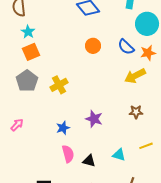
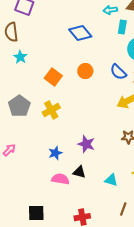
orange square: (31, 52) -> (53, 77), moved, turned -30
pink semicircle: (68, 154) -> (60, 179), turned -66
black triangle: (89, 161) -> (79, 172), moved

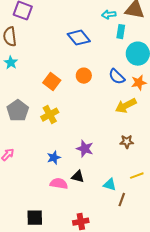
cyan star: (20, 57) -> (11, 63), moved
brown line: (123, 209) -> (122, 200), moved

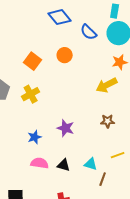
cyan rectangle: (121, 32) -> (115, 11), moved
blue semicircle: (117, 77) -> (89, 32), moved
black triangle: (78, 177) -> (64, 165), moved

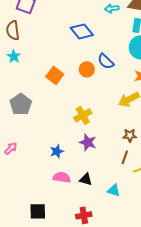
blue semicircle: (89, 32) -> (106, 61), moved
yellow cross: (31, 94) -> (83, 115), moved
cyan triangle: (91, 164) -> (114, 190), moved
brown line: (103, 179) -> (125, 157), moved

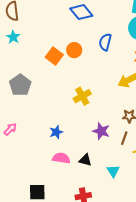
blue semicircle: (106, 61) -> (105, 42), turned 60
orange circle: (87, 69) -> (74, 50), moved
purple star: (88, 142) -> (101, 131), moved
cyan triangle: (114, 190) -> (113, 171), turned 40

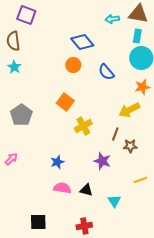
blue semicircle: (105, 42) -> (106, 72), turned -54
orange circle: (74, 50) -> (73, 65), moved
orange square: (54, 56) -> (65, 102), moved
brown line: (124, 138) -> (115, 134), moved

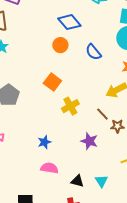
brown line: (115, 134) -> (102, 114), turned -64
black triangle: (86, 190) -> (77, 181), moved

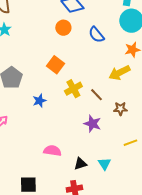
brown line: (102, 114) -> (96, 95), moved
blue star: (44, 142) -> (39, 101), moved
black triangle: (77, 181) -> (80, 164), turned -32

